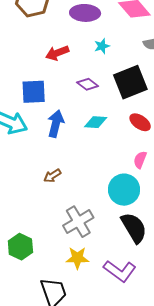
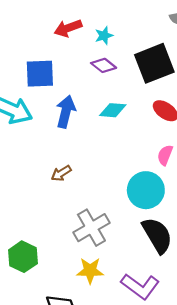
cyan star: (102, 46) -> (104, 35), moved

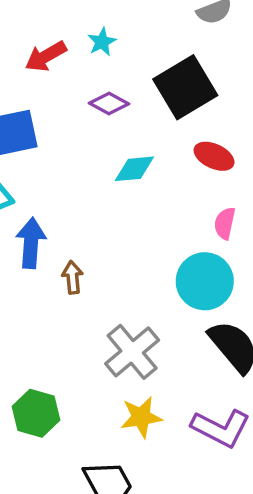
cyan star: (104, 35) -> (102, 42), moved
blue arrow: (66, 112) -> (31, 243), moved
brown arrow: (61, 173) -> (72, 277), turned 126

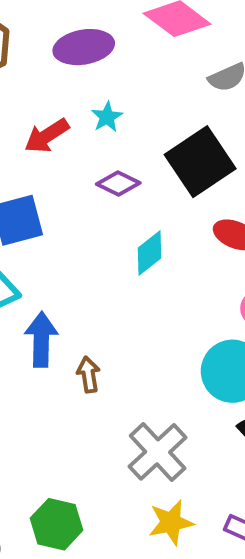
cyan diamond: (134, 169) -> (149, 253), turned -30

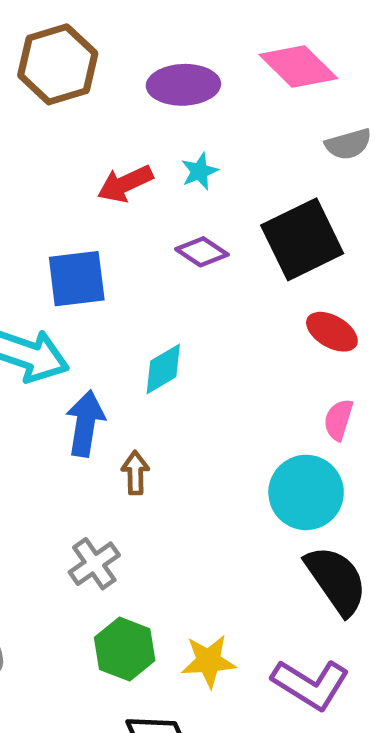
cyan diamond: (149, 253) -> (163, 369), moved
gray cross: (158, 452) -> (94, 564), moved, size x0.7
green hexagon: (57, 524) -> (125, 649), moved

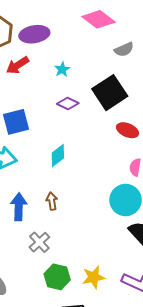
purple ellipse: (183, 85) -> (34, 34), moved
red arrow: (125, 184) -> (18, 65), moved
blue arrow: (85, 424) -> (19, 207), moved

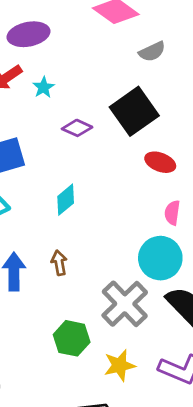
cyan star: (62, 69) -> (44, 87), moved
gray cross: (39, 242) -> (125, 304), moved, size x1.6
green hexagon: (57, 277) -> (72, 338), moved

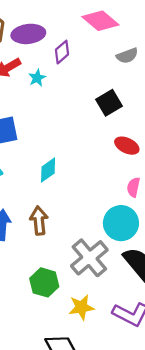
black square: (134, 111) -> (109, 103), size x0.7
purple diamond: (77, 128) -> (62, 52), moved, turned -70
brown arrow: (59, 263) -> (39, 221), size x1.4

